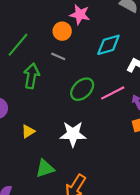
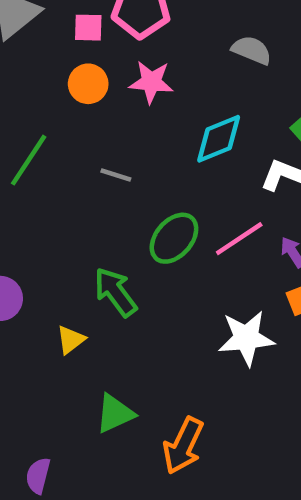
orange circle: (62, 31) -> (88, 84), moved
green arrow: (31, 76) -> (115, 292), moved, turned -40
white star: (73, 134) -> (246, 338), moved

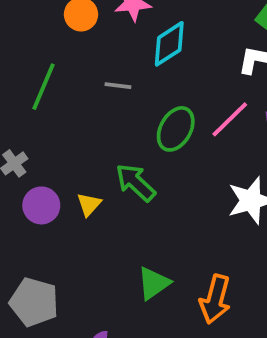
cyan diamond: (219, 139) -> (169, 44), moved
yellow triangle: (71, 340) -> (89, 204), moved

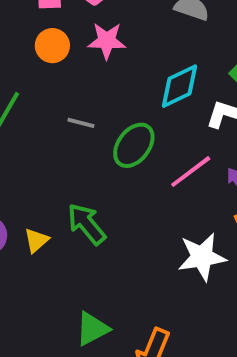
cyan diamond: (169, 44) -> (179, 86), moved
green ellipse: (176, 129) -> (134, 145), moved

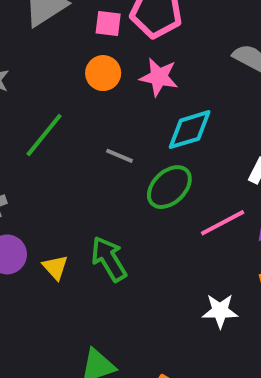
cyan diamond: (179, 86) -> (190, 130), moved
yellow triangle: (36, 240) -> (55, 267), turned -40
white star: (202, 257) -> (220, 311), size x0.7

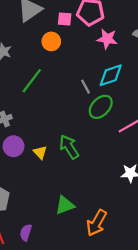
orange circle: (103, 73) -> (51, 41), moved
pink star: (159, 77) -> (107, 39), moved
gray line: (119, 156) -> (85, 87), moved, turned 40

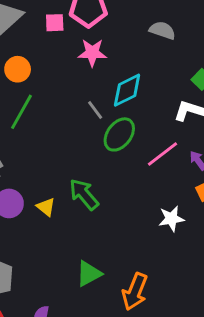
pink star: (107, 39) -> (92, 53), moved
orange circle: (51, 41) -> (18, 69), moved

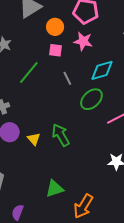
pink square: (55, 23) -> (55, 50), moved
orange circle: (18, 69) -> (55, 27), moved
gray line: (95, 110) -> (67, 78), moved

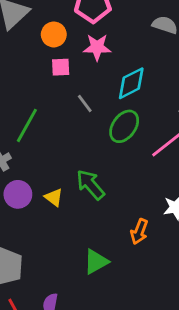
green line: (29, 72) -> (27, 125), moved
orange arrow: (83, 206) -> (139, 232), moved, size x0.7

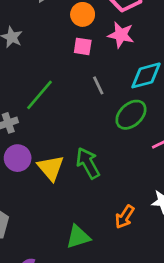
yellow triangle: (54, 197) -> (51, 168), size x1.5

